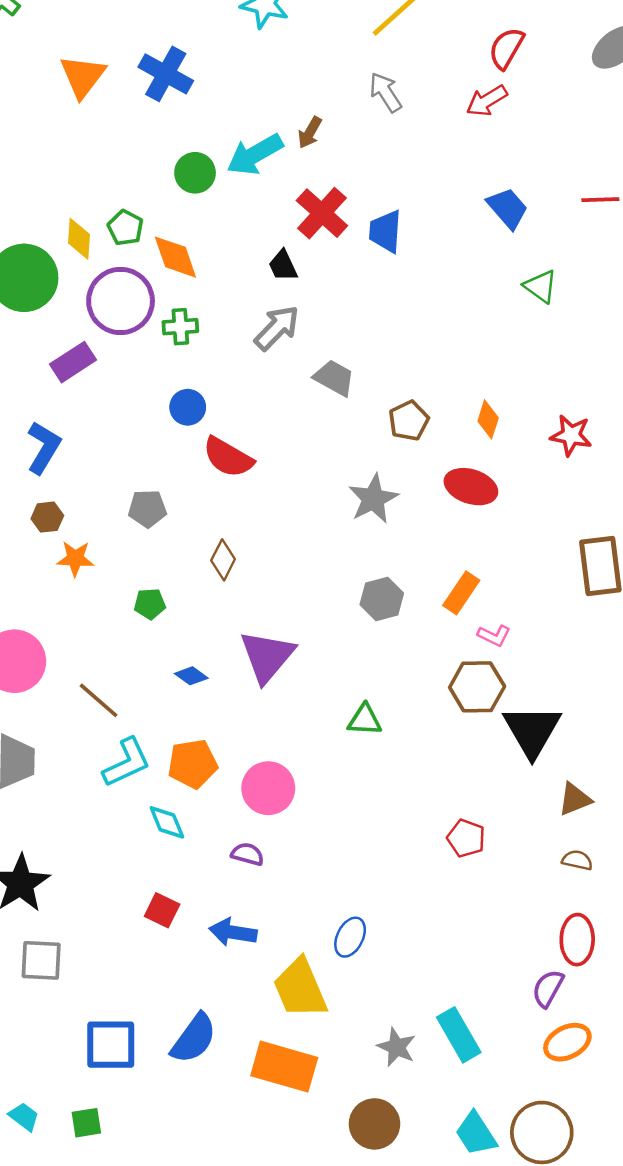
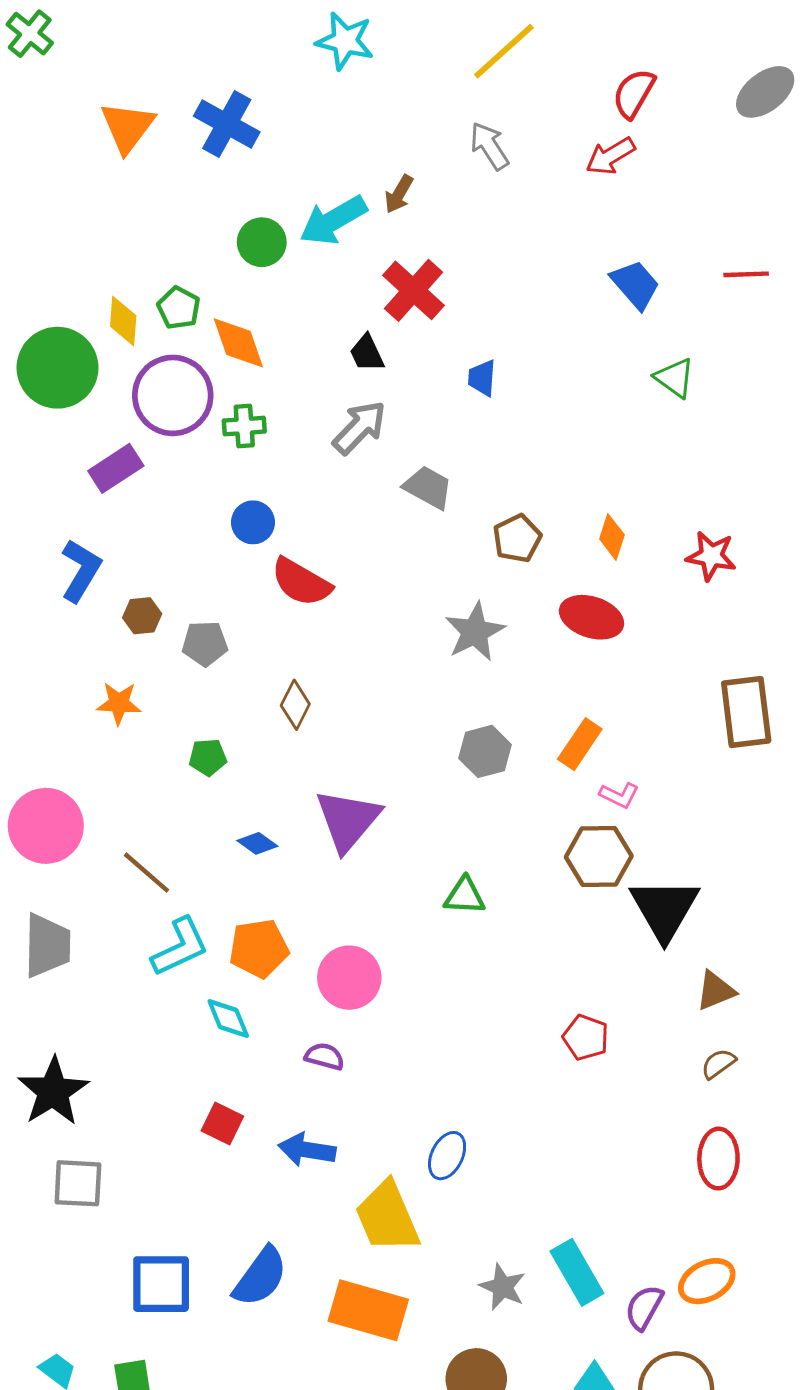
blue trapezoid: (385, 231) -> (482, 378), moved, size x0.7
brown hexagon: (47, 517) -> (142, 616), moved
brown semicircle: (577, 860) -> (718, 1064), turned -48
purple semicircle: (548, 988) -> (644, 1307), moved

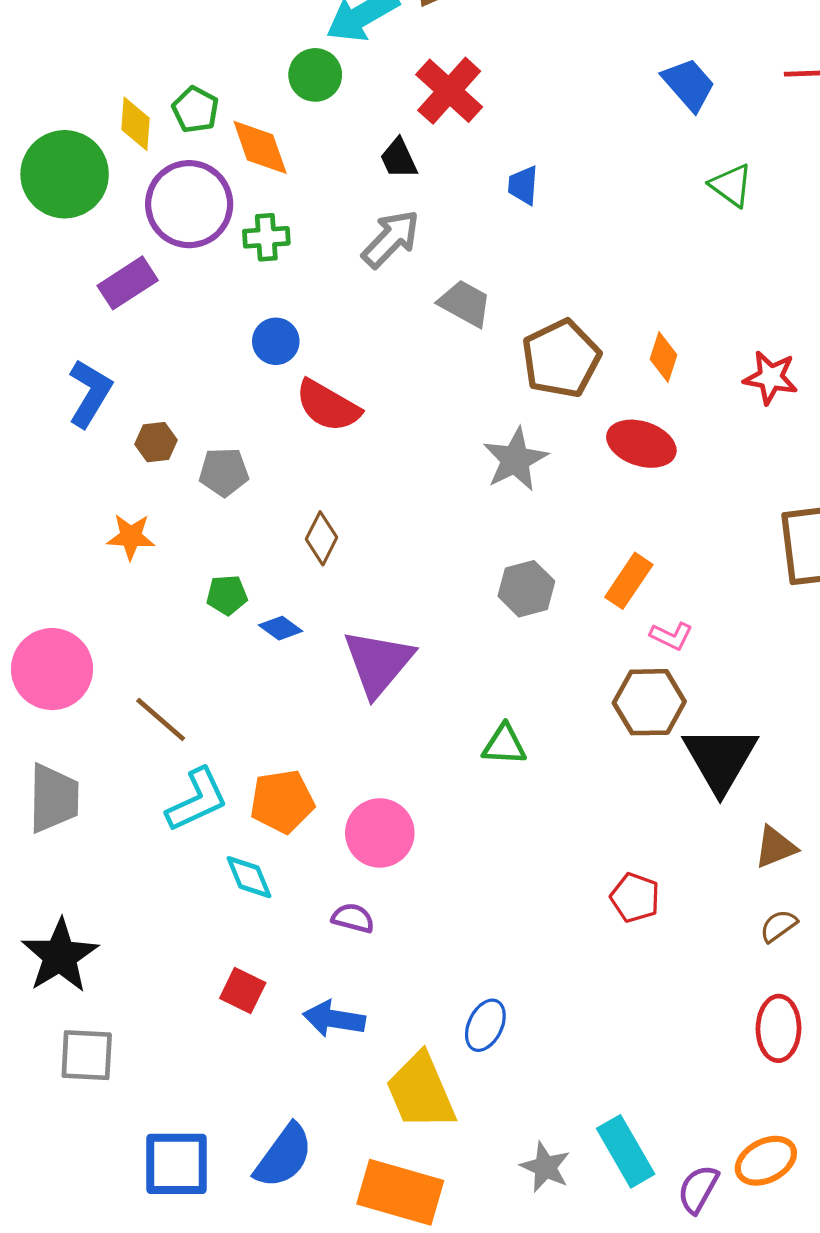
green circle: (262, 242) -> (315, 75), moved
brown pentagon: (517, 538) -> (561, 359), size x1.5
blue diamond: (257, 843) -> (281, 628), moved

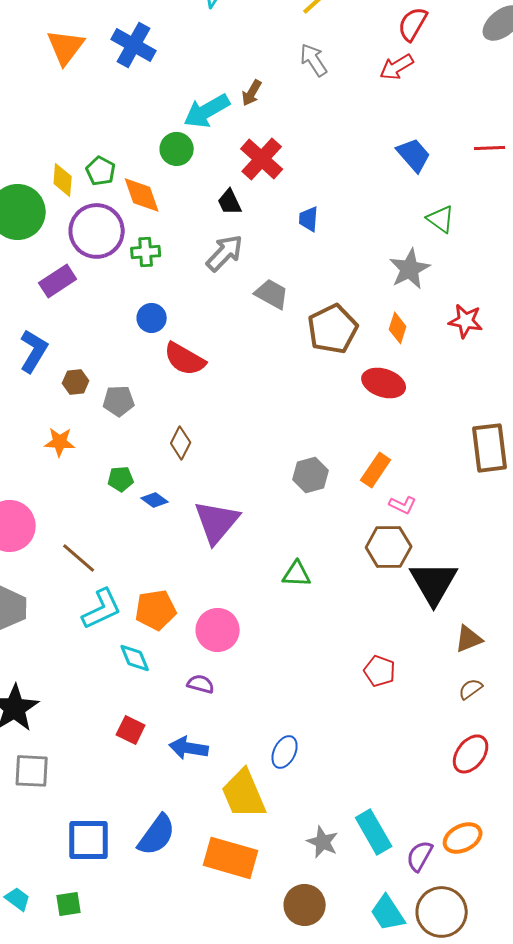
red star: (771, 378) -> (466, 321), moved
gray star: (515, 459) -> (410, 269), moved
red ellipse: (778, 1028) -> (471, 754), turned 36

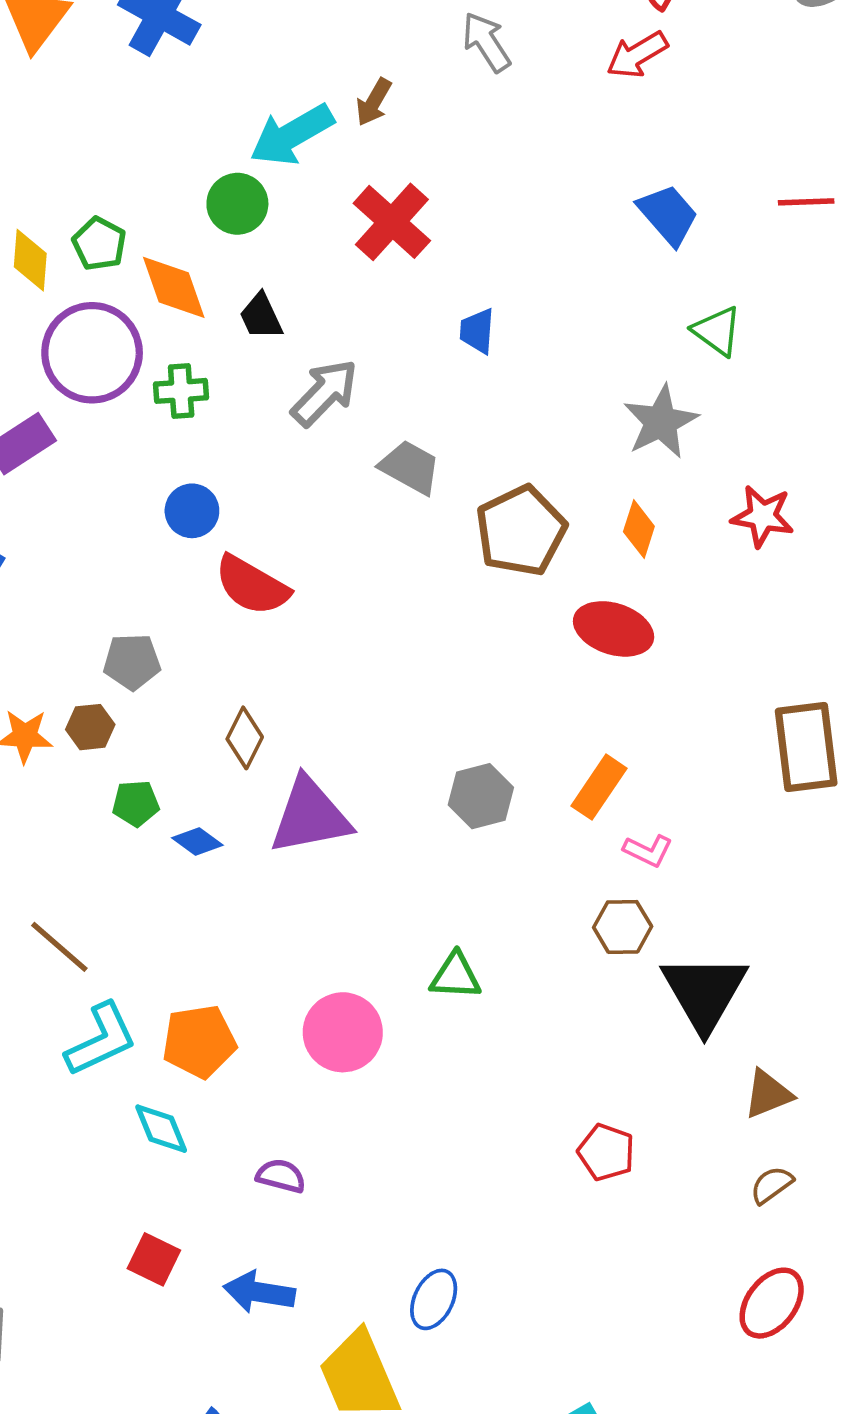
black trapezoid: (230, 202) -> (261, 316), moved
brown hexagon: (76, 382) -> (90, 727), moved
purple triangle: (217, 522) -> (310, 816), moved, turned 39
brown hexagon: (389, 547) -> (623, 927), size x0.7
pink circle: (218, 630) -> (343, 1032), moved

